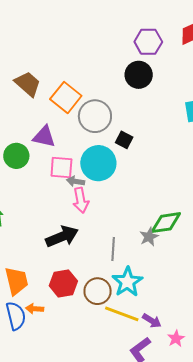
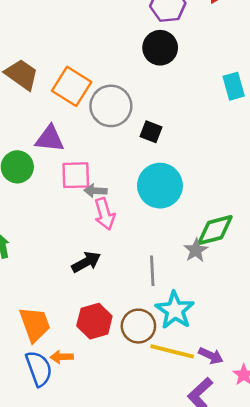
cyan circle: (98, 163) -> (160, 186), moved
black arrow: (62, 236) -> (86, 262), size x0.7

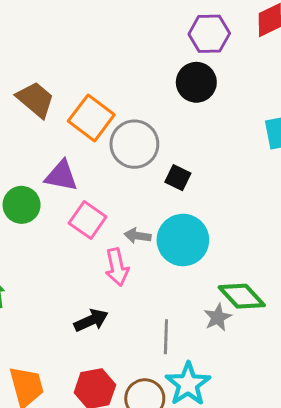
pink square: (76, 175) -> (88, 220), turned 32
gray arrow: (95, 191) -> (138, 236), moved
green diamond: (215, 230) -> (242, 296), turned 57

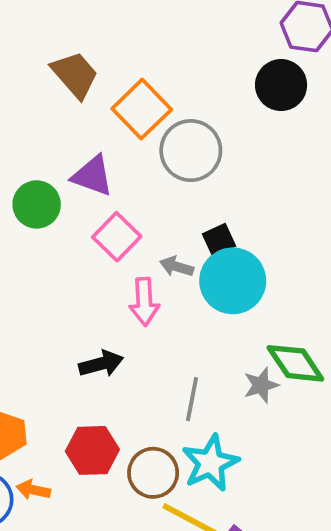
black square: (178, 178) -> (219, 240), moved, turned 30

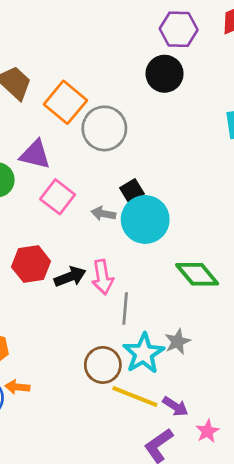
pink arrow: (144, 302) -> (103, 277), moved
black arrow: (101, 364) -> (70, 277), moved
gray star: (261, 385) -> (177, 342), moved
red hexagon: (92, 450) -> (31, 264), moved

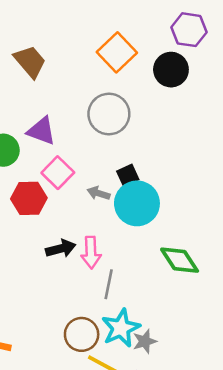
orange square: (65, 102) -> (117, 52), moved
red hexagon: (31, 264) -> (29, 198), moved
gray star: (177, 342) -> (145, 341), moved

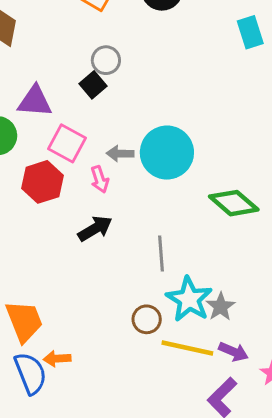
gray circle: (109, 114) -> (106, 60), size x0.6
black square: (128, 175) -> (93, 85), moved
pink arrow: (91, 252) -> (100, 179), moved, size x0.7
brown circle: (82, 334) -> (147, 319), size x0.7

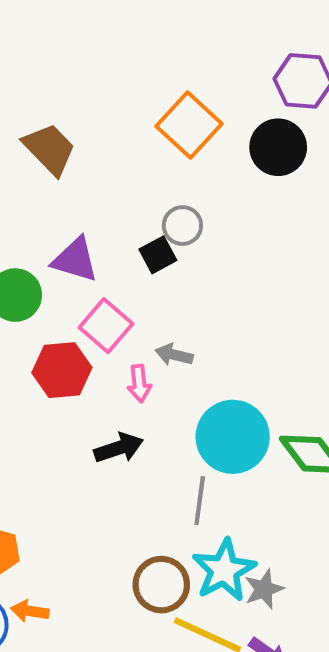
cyan circle: (167, 153) -> (233, 437), moved
brown circle: (147, 319) -> (161, 585), size x1.4

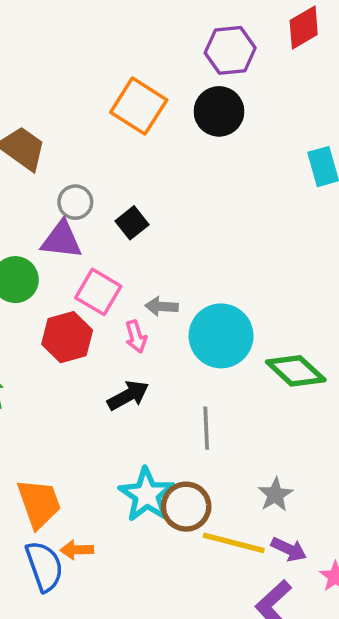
gray circle: (182, 226) -> (75, 202), moved
cyan circle: (233, 437) -> (221, 336), moved
cyan star: (224, 570) -> (147, 495), moved

